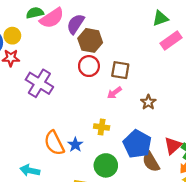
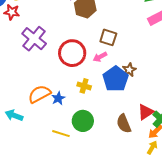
red circle: (89, 66) -> (72, 53), moved, size x1.4
orange semicircle: (54, 143) -> (39, 94), turned 80
blue pentagon: (137, 144) -> (116, 79), moved

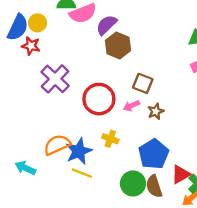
brown star: (129, 70) -> (156, 111), moved
blue pentagon: (116, 79) -> (154, 154), moved
blue star: (58, 98) -> (79, 151), size x1.6
green circle: (83, 121) -> (133, 183), moved
yellow line: (61, 134) -> (82, 173), moved

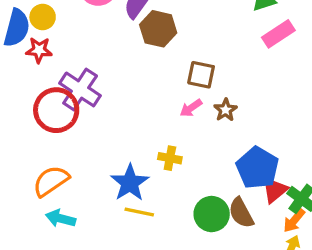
red circle: (99, 99) -> (56, 110), moved
orange semicircle: (57, 145) -> (51, 181), moved
blue pentagon: (154, 154) -> (257, 168), moved

